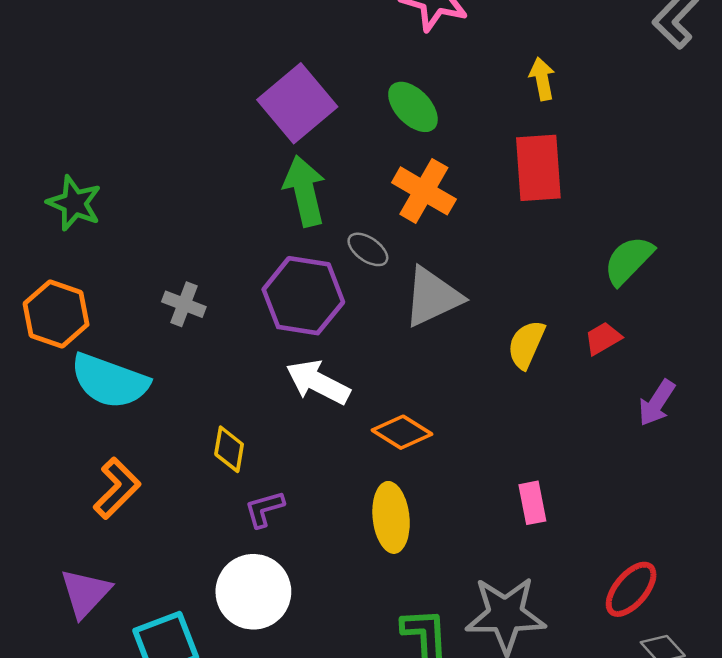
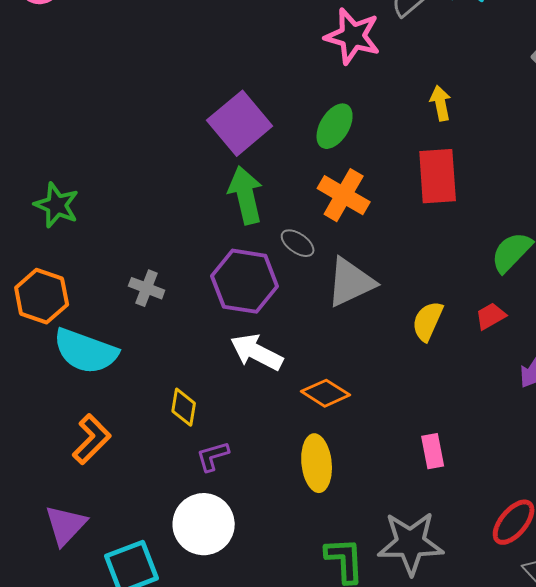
green ellipse: (413, 107) -> (335, 126), turned 75

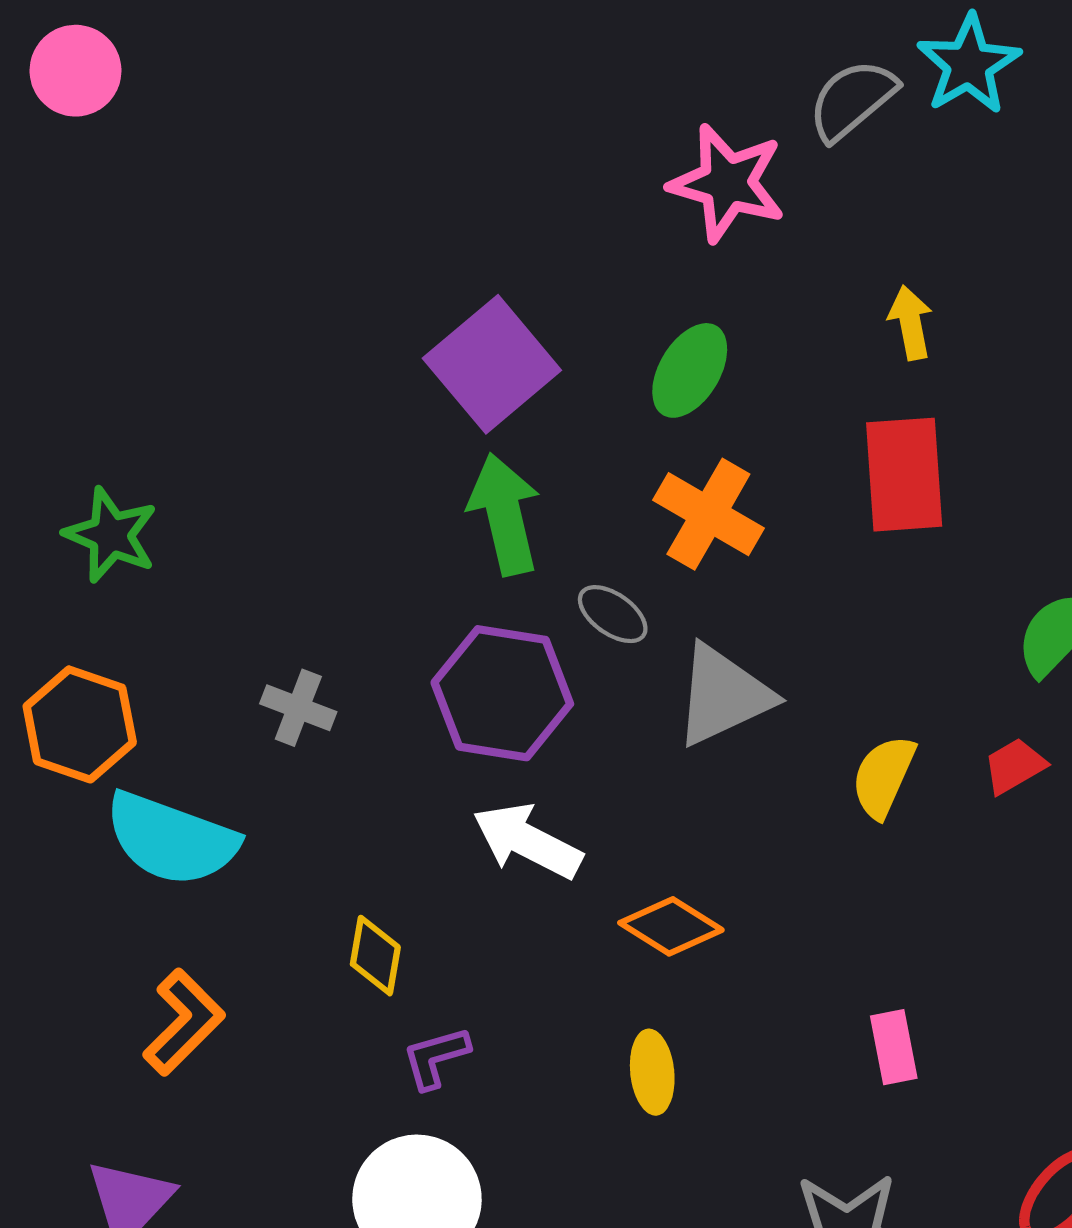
yellow ellipse: (317, 463) -> (652, 1072), size x0.7

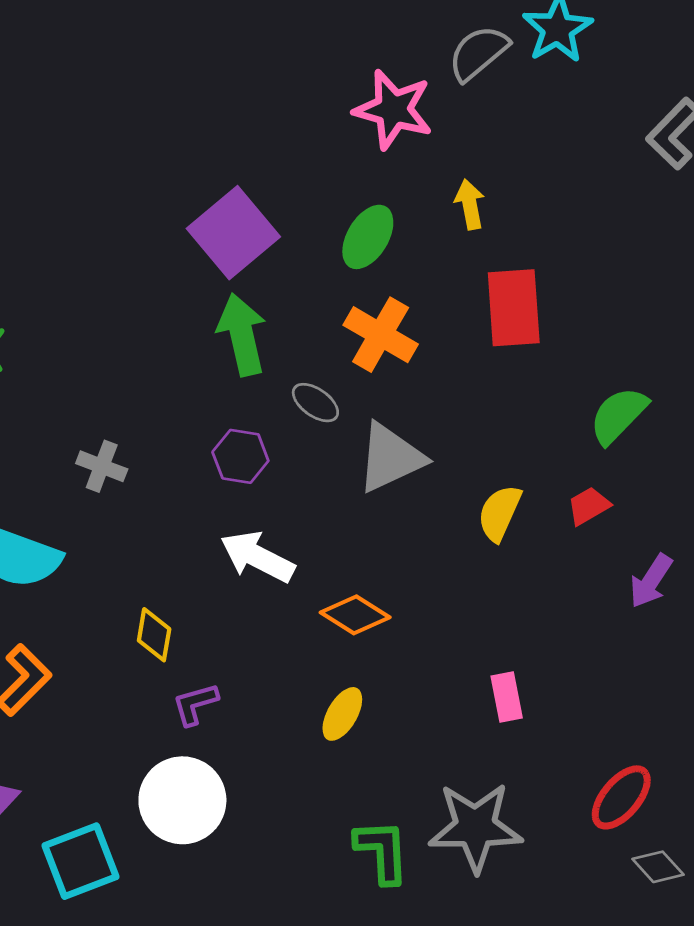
yellow arrow: (910, 323) -> (470, 204), moved
purple hexagon: (502, 693) -> (240, 456), size x0.6
yellow ellipse: (652, 1072) -> (342, 714), turned 36

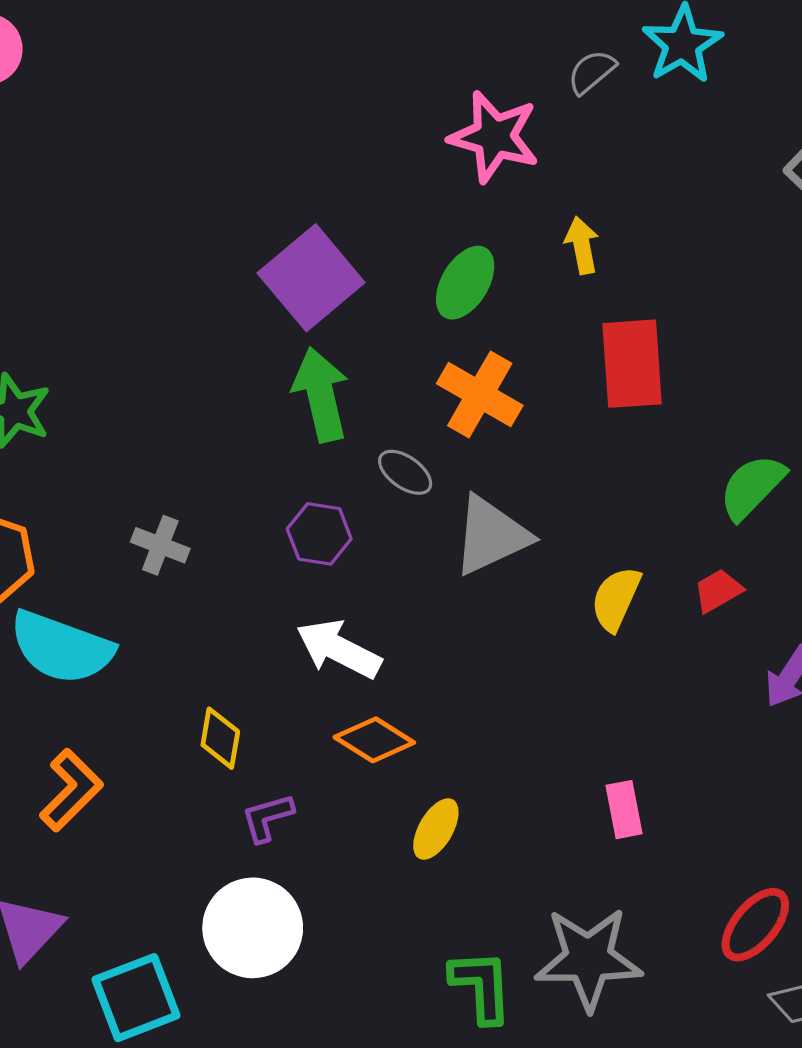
gray semicircle: (478, 53) -> (592, 72), size x0.7
orange diamond: (355, 615) -> (374, 740), moved

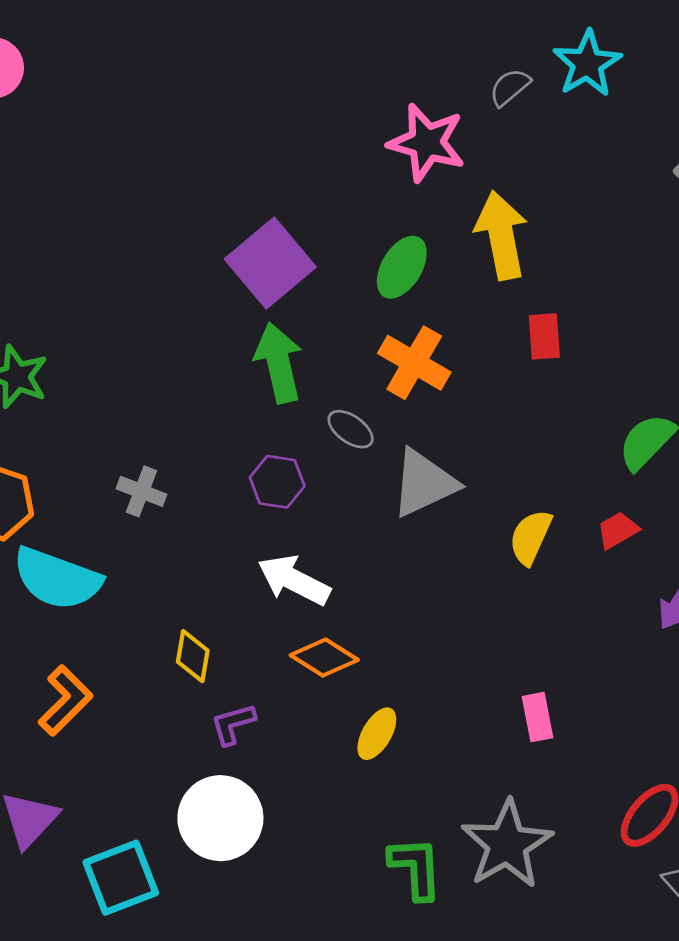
yellow arrow: (582, 245) -> (501, 235), size x1.8
red rectangle: (632, 364) -> (544, 336), size x0.6
gray star: (588, 959) -> (507, 844), turned -30

